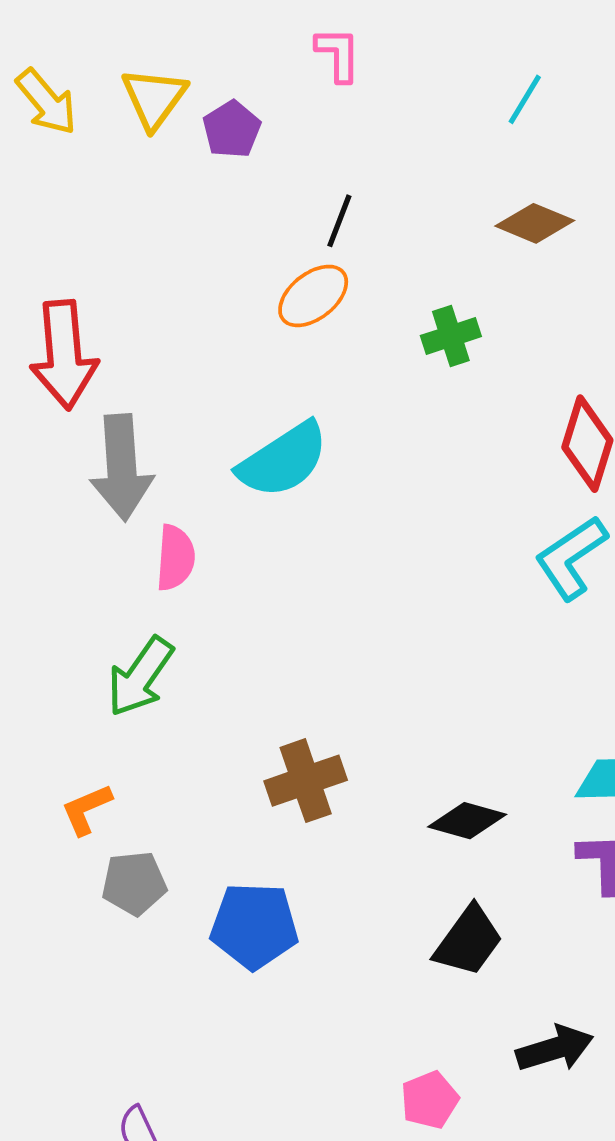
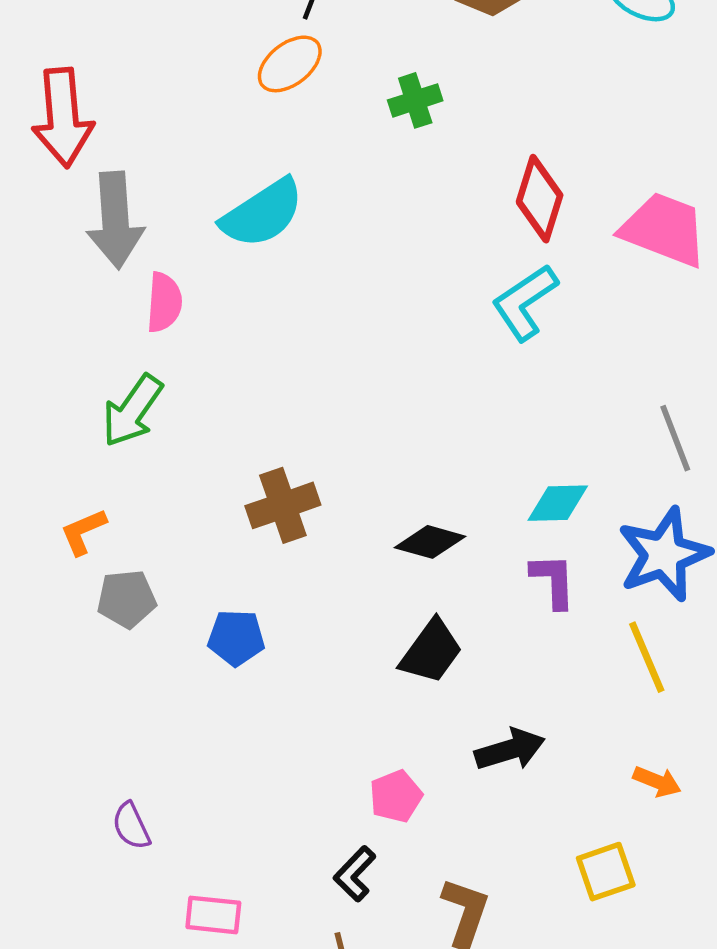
blue pentagon: (254, 926) -> (236, 638), size x0.7

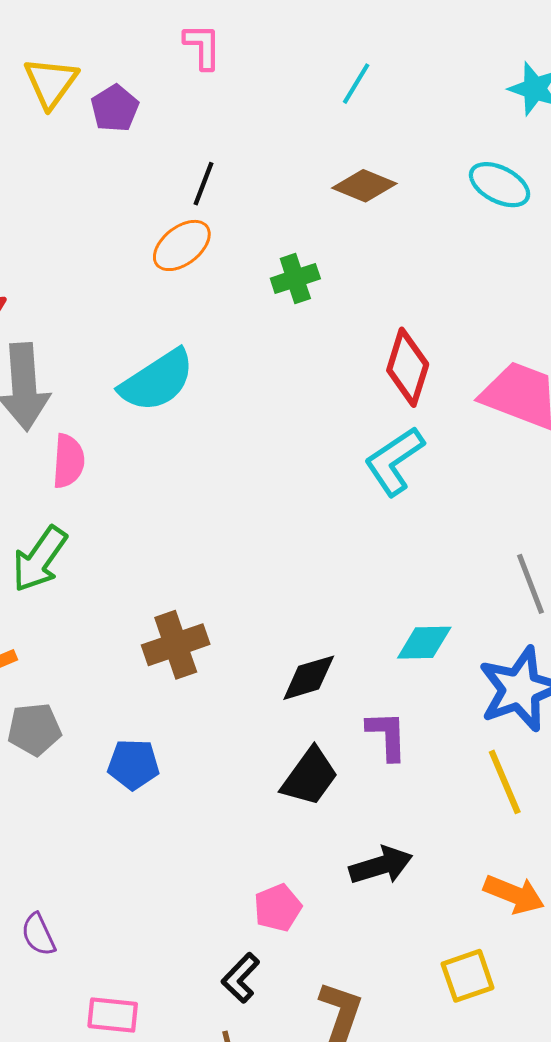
black diamond: (430, 542) -> (309, 678), turned -32
purple L-shape: (553, 581) -> (387, 735), moved
orange arrow: (657, 781) -> (514, 894), size x1.4

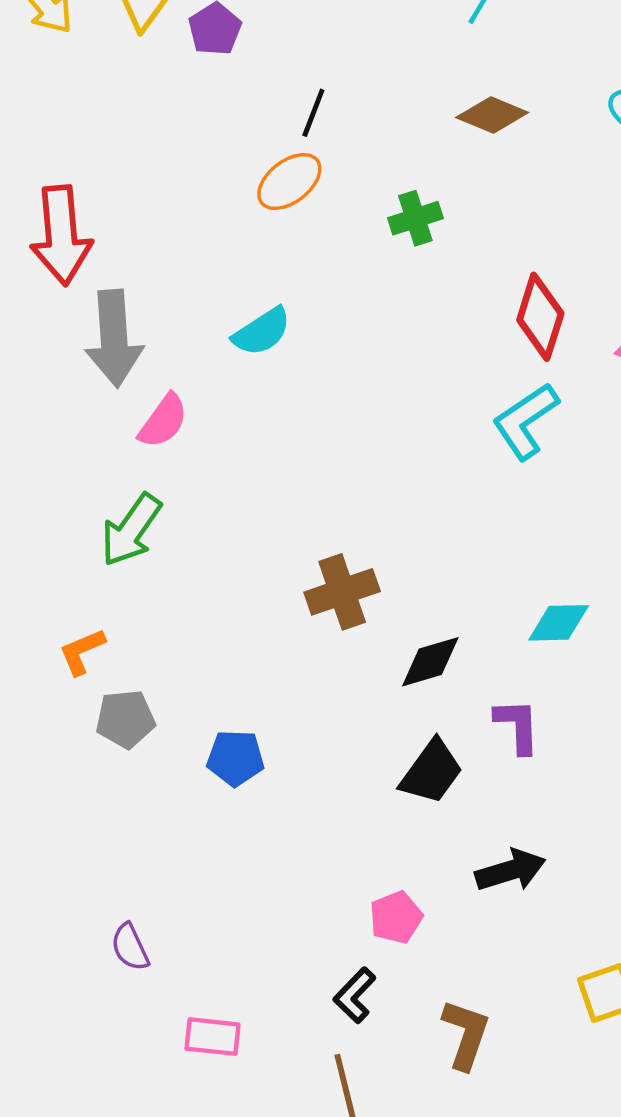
cyan semicircle: (157, 381) -> (262, 332), size x0.7
pink semicircle: (68, 461) -> (163, 421), turned 32
brown cross: (176, 645) -> (342, 592), moved

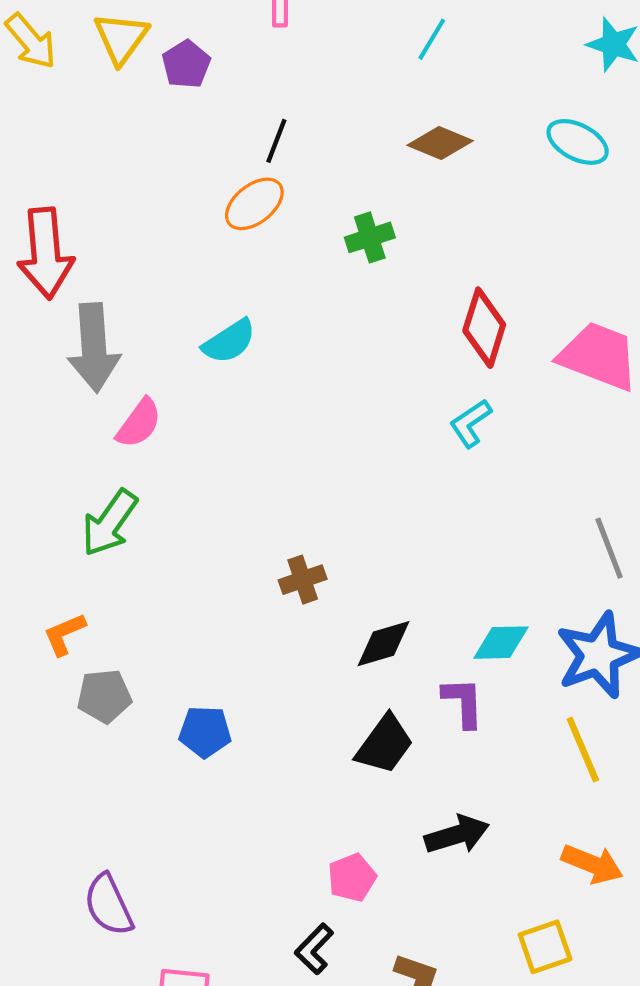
cyan L-shape: (525, 421) -> (471, 423), size x0.7
brown cross: (342, 592) -> (303, 580), size x0.7
cyan diamond: (559, 623) -> (501, 643), moved
purple semicircle: (130, 947) -> (108, 905), size x1.4

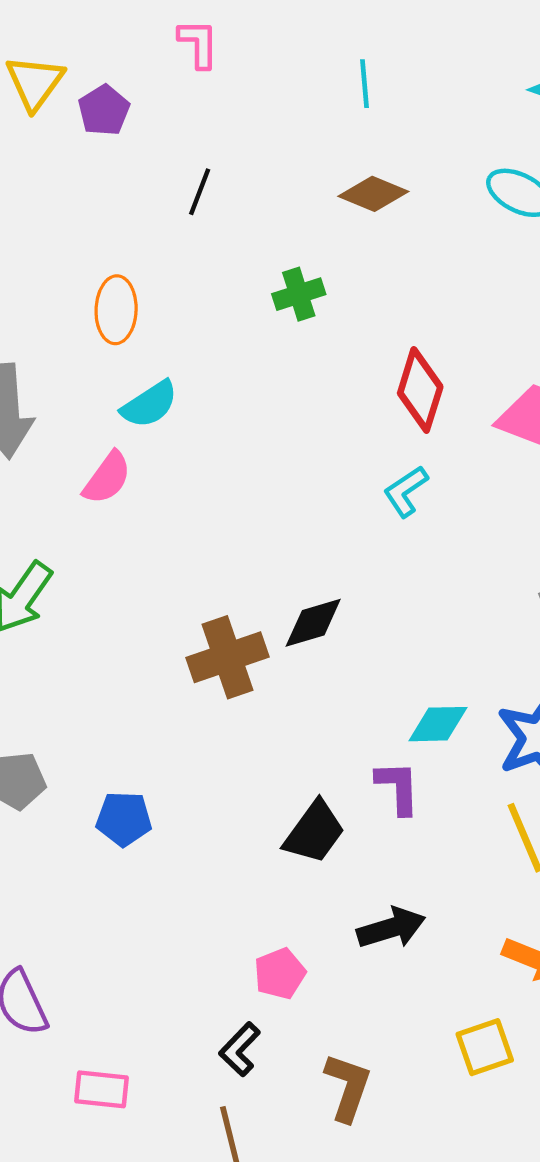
cyan line: (432, 39) -> (364, 84), turned -36
orange ellipse: (254, 204) -> (116, 310), moved, turned -50
pink semicircle: (139, 423) -> (107, 478), moved
brown cross: (303, 580) -> (227, 657), size x1.6
black diamond: (383, 644) -> (313, 623), moved

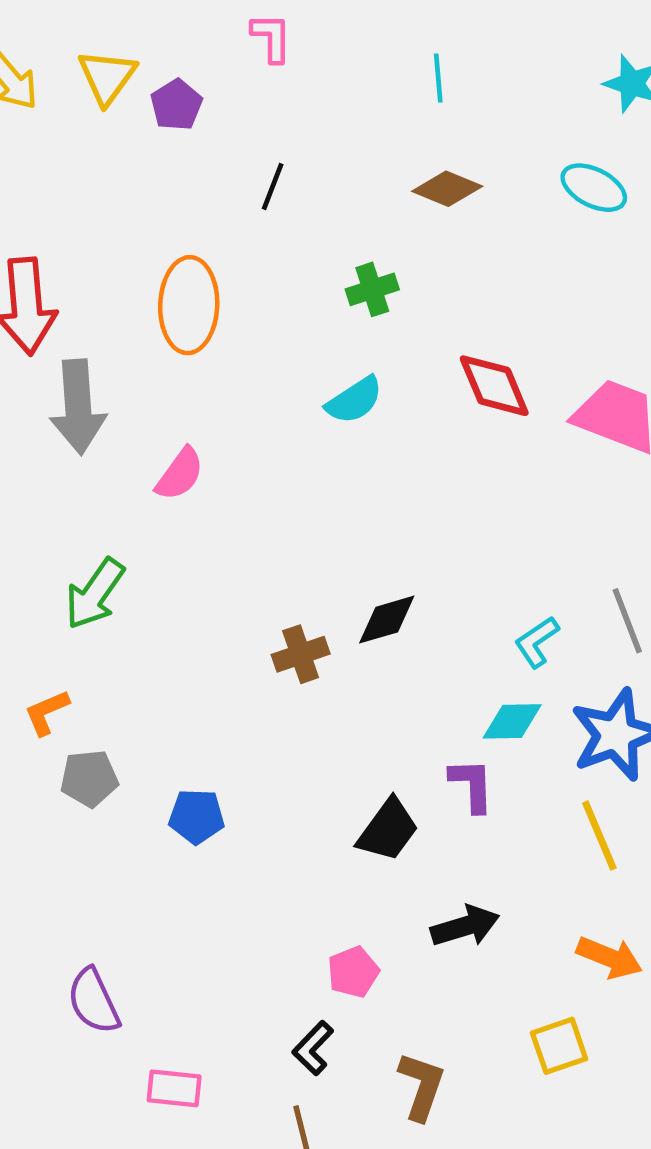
orange ellipse: (116, 310) -> (189, 305), size x1.4
red diamond: (420, 390) -> (494, 386), turned -40
cyan semicircle: (149, 404) -> (354, 400), moved
cyan L-shape: (406, 491) -> (537, 642), moved
brown cross: (227, 657) -> (301, 654), size x0.7

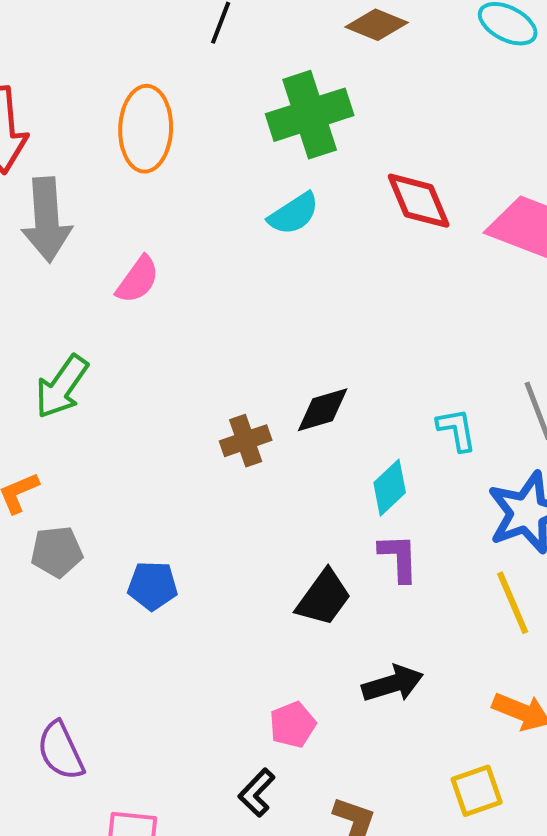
green cross: (372, 289) -> (310, 115), size x1.8
cyan L-shape: (537, 642) -> (457, 430), turned 114
cyan diamond: (512, 721) -> (390, 488), moved, turned -42

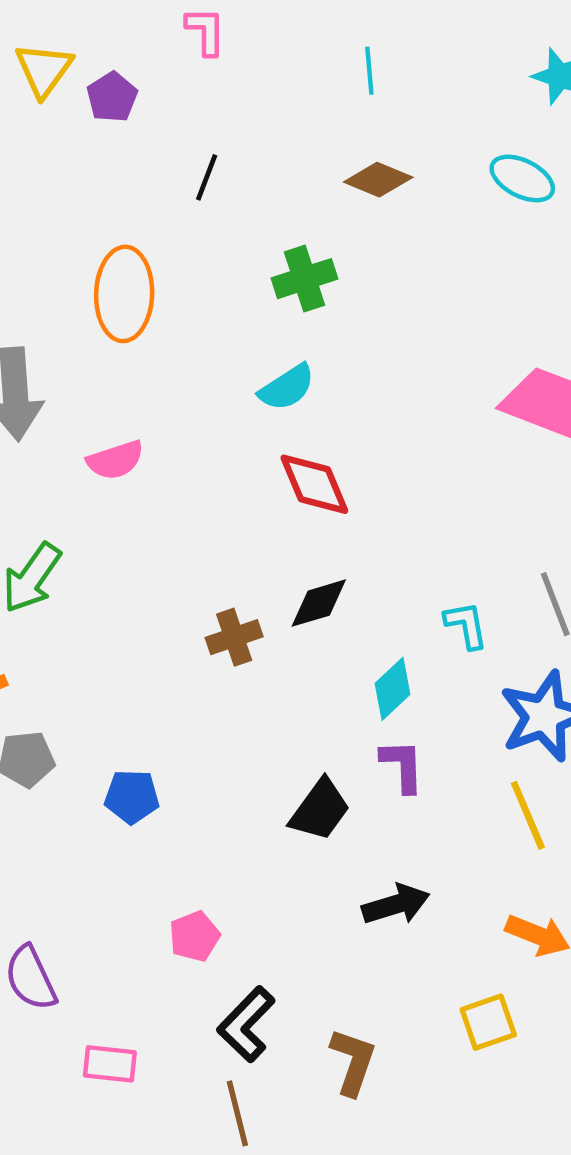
green cross: (310, 115) -> (305, 279), size x0.7
red diamond: (419, 201) -> (314, 484), moved
pink semicircle: (138, 280) -> (115, 460), turned 36
pink pentagon: (293, 725) -> (195, 936), moved
black L-shape: (257, 793) -> (246, 1024), size x1.4

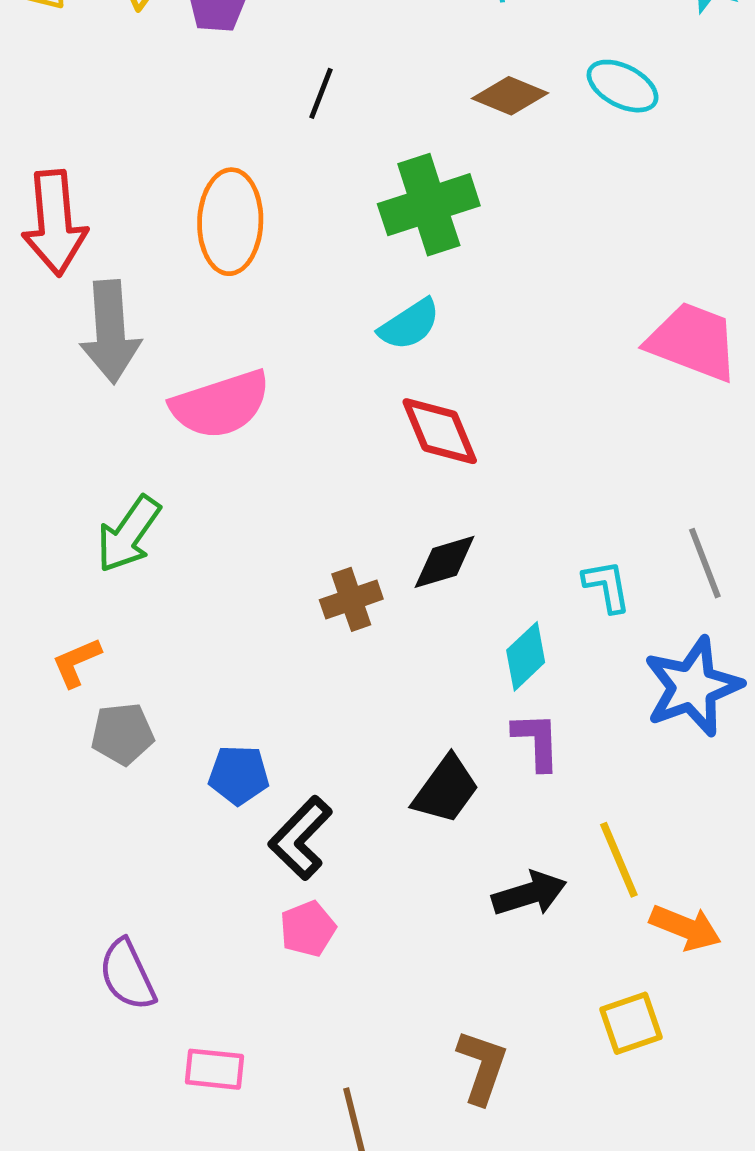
cyan ellipse: (522, 178) -> (623, 86), moved
green cross: (305, 279) -> (429, 205), size x1.4
pink semicircle: (115, 460) -> (221, 404), size x1.6
yellow line: (528, 815) -> (619, 860), moved
black L-shape: (246, 1024) -> (300, 838), moved

